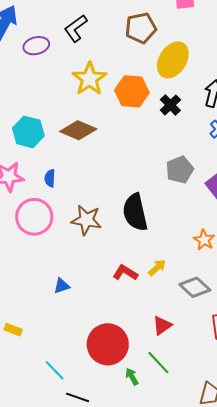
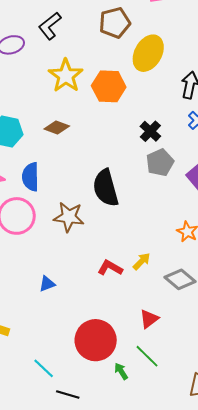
black cross: (170, 105) -> (150, 131), moved
brown diamond: (78, 130) -> (57, 128), size x0.7
blue semicircle: (50, 178) -> (31, 177), size x1.6
black semicircle: (135, 212) -> (106, 188), moved

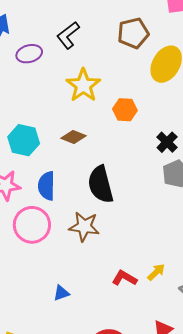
orange hexagon: (109, 86) -> (125, 110), moved, size x0.7
black semicircle: (106, 188) -> (101, 184), moved

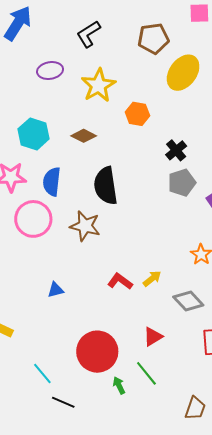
purple ellipse: (29, 54) -> (50, 71), moved

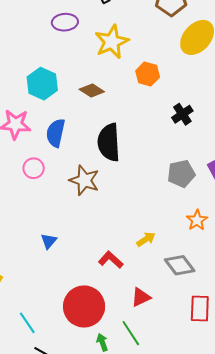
gray pentagon: (182, 183) -> (181, 174), moved
pink circle: (33, 219) -> (34, 168), size x0.6
red L-shape: (120, 281) -> (111, 260), moved
blue triangle: (56, 290) -> (49, 241), turned -42

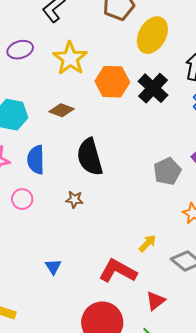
orange hexagon: (148, 74) -> (112, 82), size x1.4
black cross: (182, 114) -> (153, 88), moved, size x1.4
brown star: (84, 180) -> (74, 199), size x0.6
red L-shape: (111, 260) -> (118, 271), size x1.5

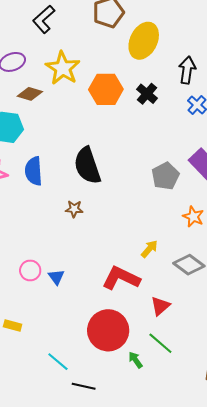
black cross: (153, 88) -> (147, 94), size x0.7
brown diamond: (62, 110) -> (30, 94), moved
pink circle: (22, 199) -> (30, 270), moved

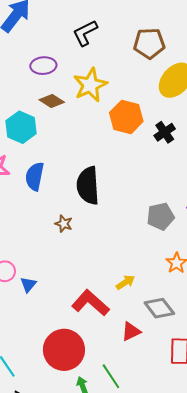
red triangle: (160, 306) -> (131, 332), moved

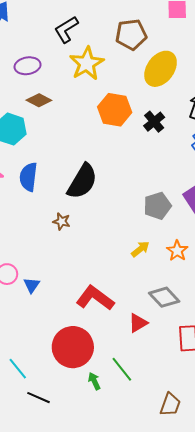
yellow star: (90, 85) -> (87, 63), moved
black semicircle: (88, 186) -> (82, 181), turned -141
yellow arrow: (125, 282) -> (140, 249), moved

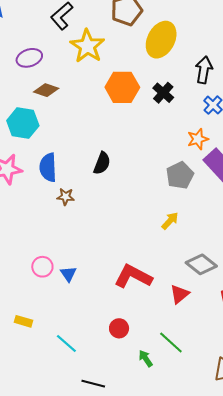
black semicircle: (82, 181) -> (102, 163), size x0.6
brown star: (61, 221) -> (66, 197), moved
orange star: (177, 251) -> (198, 139), moved, turned 30
red circle: (73, 347) -> (119, 328), size x0.5
cyan line: (18, 369) -> (66, 343), moved

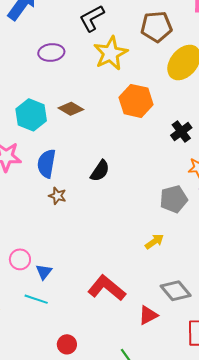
brown diamond: (46, 90) -> (71, 109), moved
black cross: (163, 93) -> (181, 132), moved
red circle: (119, 328) -> (67, 344), moved
cyan line: (66, 343) -> (36, 299), moved, turned -35

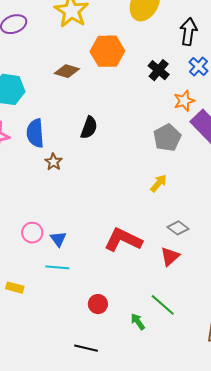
brown diamond: (71, 109) -> (67, 71), moved
brown star: (57, 196) -> (53, 162), turned 30
gray diamond: (176, 291) -> (178, 228), moved, size x0.7

